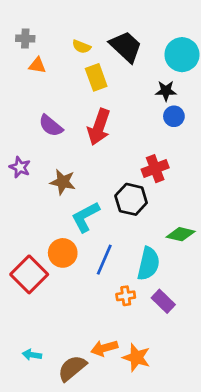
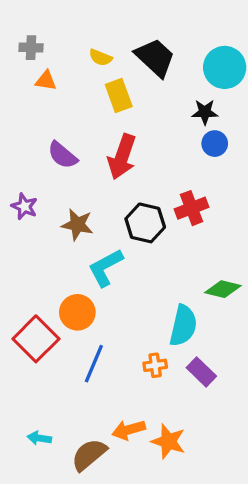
black hexagon: (131, 199) -> (145, 223), moved
blue line: (104, 260) -> (94, 364), moved

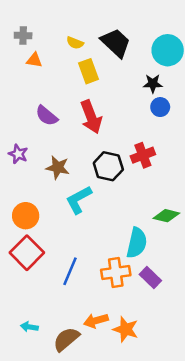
red arrow: (122, 157) -> (91, 117), turned -40
orange circle: (77, 312) -> (26, 216), moved
orange cross: (155, 365) -> (116, 272), size x1.6

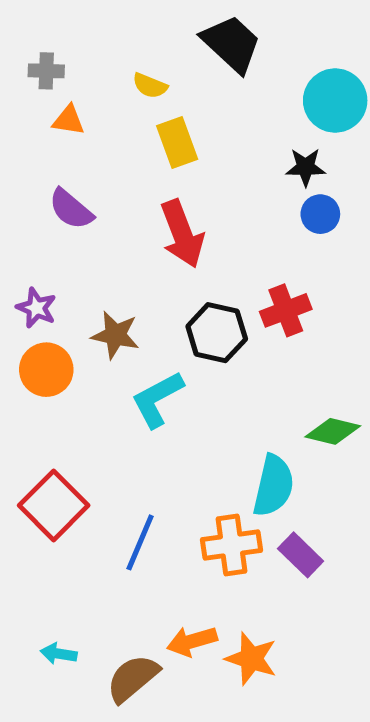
black trapezoid: (116, 43) -> (231, 44), moved
purple semicircle: (47, 116) -> (71, 209), moved
orange circle: (26, 216) -> (46, 370), moved

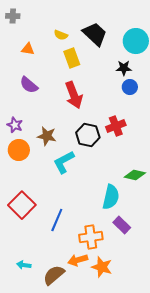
black trapezoid: (231, 44) -> (95, 34), moved
gray cross: (46, 71) -> (13, 16), moved
orange cross: (231, 545) -> (91, 237), moved

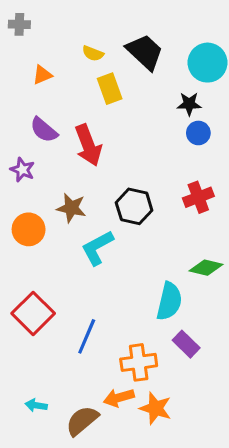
orange triangle: (28, 49) -> (42, 75), turned -32
red arrow: (74, 95) -> (88, 145), moved
purple star: (15, 125) -> (22, 170), moved
red cross: (116, 126) -> (198, 197), moved

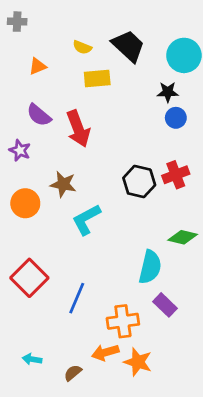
yellow rectangle: (110, 89) -> (97, 78), turned -75
black hexagon: (134, 206) -> (139, 182), moved
brown semicircle: (82, 421) -> (73, 373), size x0.6

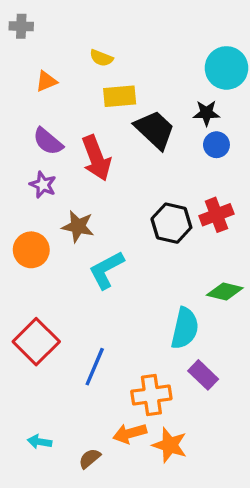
black trapezoid: (128, 46) -> (155, 130), moved
purple star: (20, 150) -> (43, 185), moved

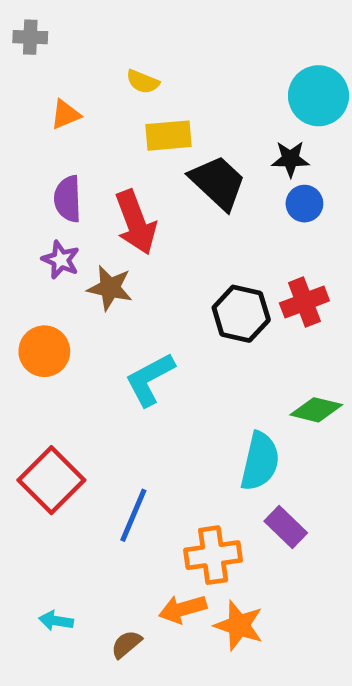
purple semicircle: (48, 141) -> (68, 199), turned 48
brown star: (78, 226) -> (110, 288), moved

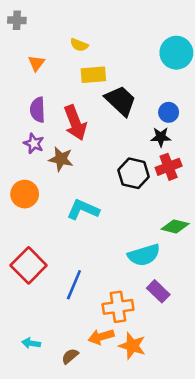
orange triangle: (65, 114) -> (36, 63), turned -30
black star: (290, 159) -> (161, 137), moved
cyan L-shape: (150, 379) -> (83, 210), turned 52
cyan semicircle: (260, 461) -> (144, 255), turned 60

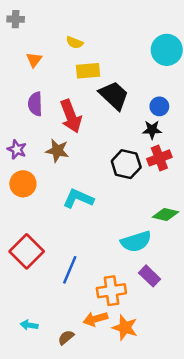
purple star: (34, 143) -> (17, 149), moved

